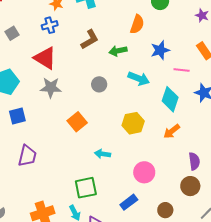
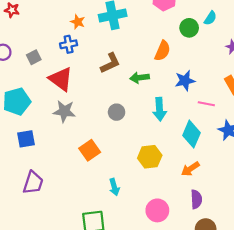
gray square: (12, 33) -> (34, 57), moved
cyan arrow: (139, 79) -> (160, 109), turned 60
cyan arrow: (103, 154) -> (114, 187), turned -119
purple semicircle: (194, 161) -> (196, 199), moved

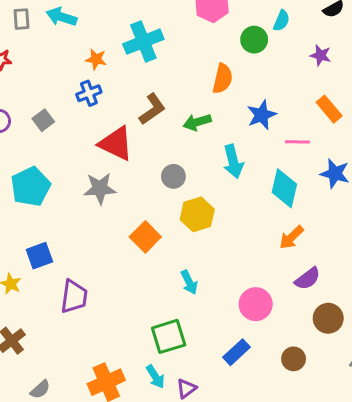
red triangle: (61, 79) -> (116, 144), moved
blue square: (26, 139) -> (39, 256), moved
yellow hexagon: (150, 157) -> (197, 214), moved
purple semicircle: (196, 199) -> (308, 279), turned 66

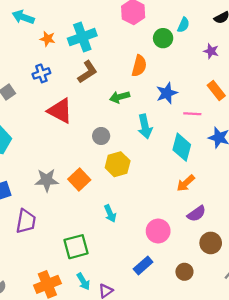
orange star: (96, 59) -> (48, 39), moved
brown L-shape: (152, 109) -> (87, 72), moved
gray star: (100, 188) -> (47, 180), moved
green square: (169, 336) -> (76, 247), moved

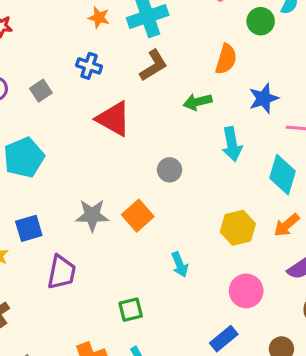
blue cross: (41, 73) -> (89, 66), turned 36
gray circle: (101, 136) -> (170, 170), moved
yellow hexagon: (118, 164) -> (238, 228), moved
green square: (76, 247) -> (131, 310), size x0.7

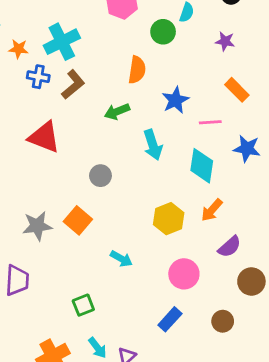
blue cross: (89, 66) -> (38, 77), moved
cyan arrow: (180, 265) -> (121, 259), turned -30

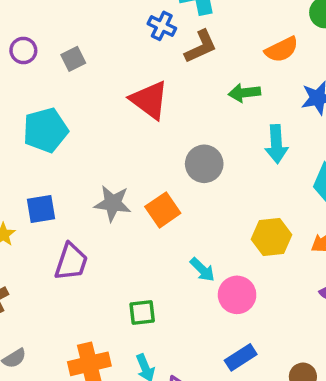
orange semicircle: (137, 70) -> (282, 50), turned 40
gray circle: (100, 176) -> (204, 164), size x1.4
pink circle: (184, 274) -> (237, 295), moved

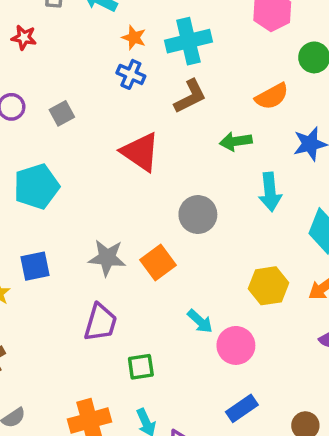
blue cross: (162, 26) -> (131, 74), moved
purple trapezoid: (71, 262) -> (100, 323), moved

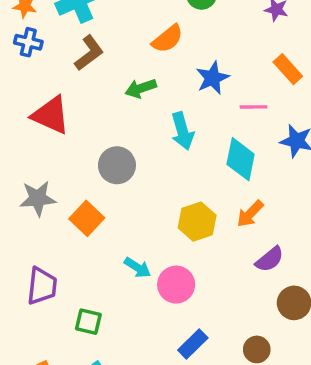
gray star: (107, 258) -> (38, 198), moved
green square: (141, 367) -> (88, 322), turned 32

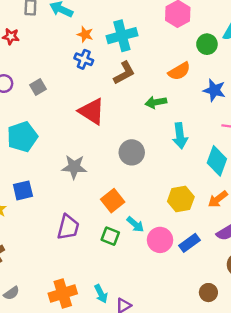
blue star: (212, 78) -> (214, 90), moved, turned 30
orange square: (87, 218) -> (113, 201), moved
green square: (88, 322) -> (110, 236), moved
blue rectangle: (193, 344) -> (190, 243), moved

